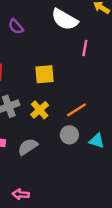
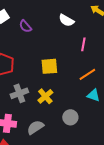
white semicircle: (65, 19) -> (66, 20), size x0.7
orange line: (77, 110) -> (87, 74), moved
cyan triangle: (97, 141) -> (93, 95), moved

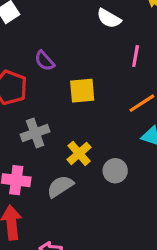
purple semicircle: (25, 26) -> (44, 61), moved
yellow cross: (45, 96) -> (79, 153), moved

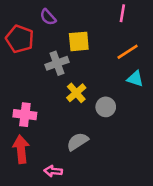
gray cross: (35, 133) -> (57, 63), moved
gray semicircle: (60, 186) -> (78, 142), moved

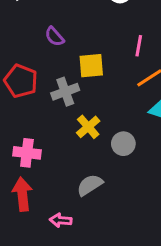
pink line: (122, 13) -> (139, 46), moved
red pentagon: (20, 39) -> (21, 81), moved

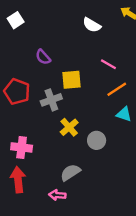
pink line: (139, 46) -> (108, 64), turned -70
pink arrow: (61, 220) -> (57, 195), moved

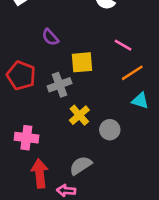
red arrow: (18, 180) -> (40, 173), moved

